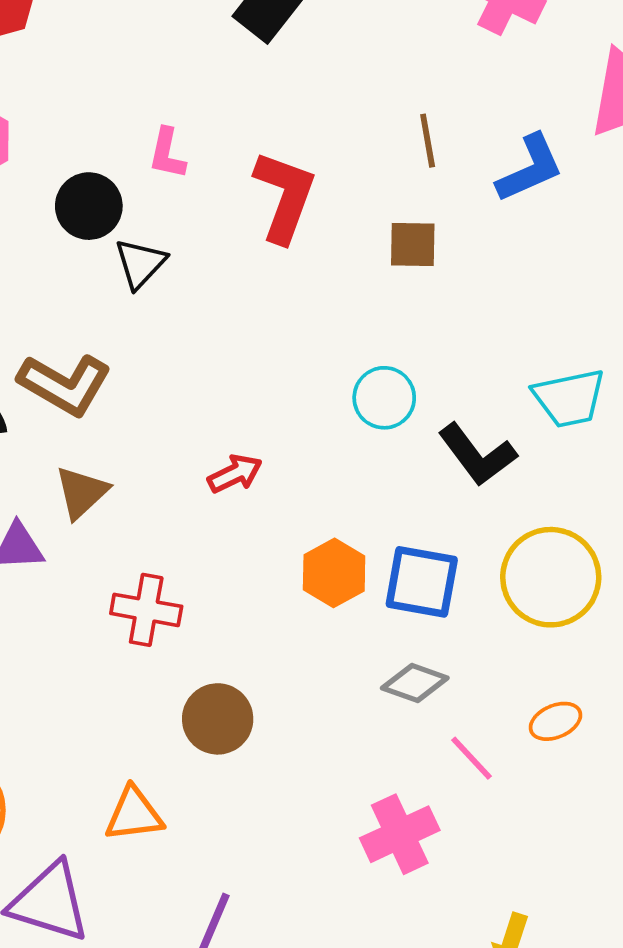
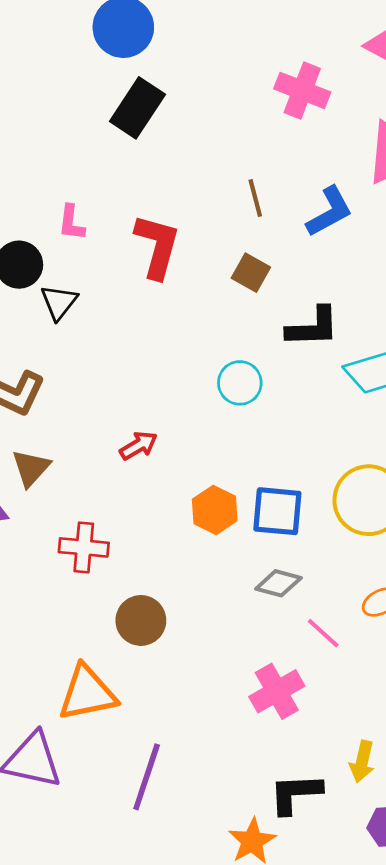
brown square: (413, 245) -> (251, 273), turned 33
black L-shape: (477, 455) -> (313, 327), moved, turned -50
orange triangle: (134, 814) -> (87, 693), size x1.4

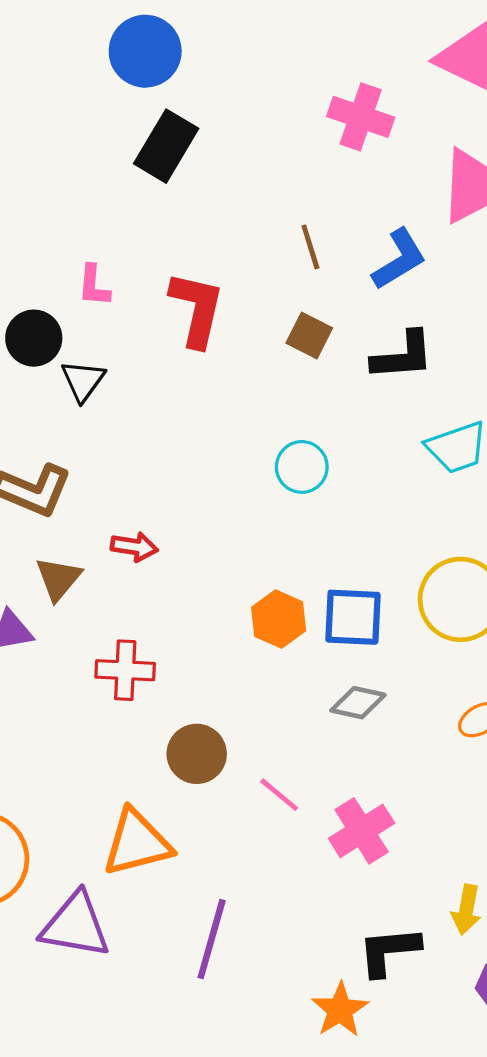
black L-shape: (313, 327) -> (403, 356), moved
red arrow: (139, 446) -> (134, 547), moved, turned 42
pink line: (323, 633) -> (279, 795), moved

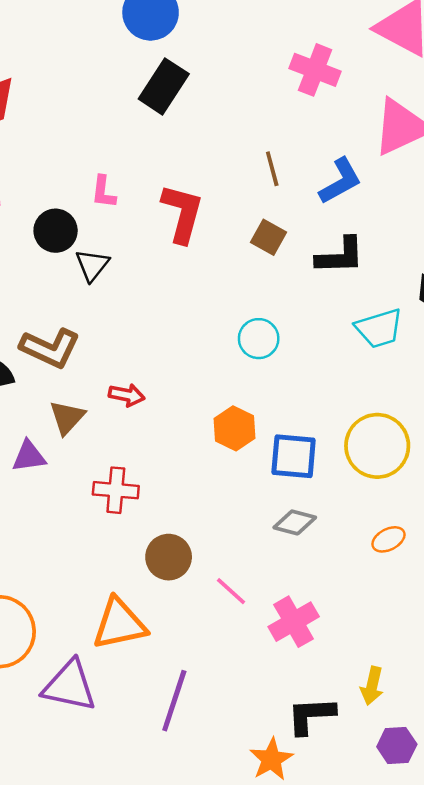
orange hexagon: (279, 619) -> (235, 428), moved

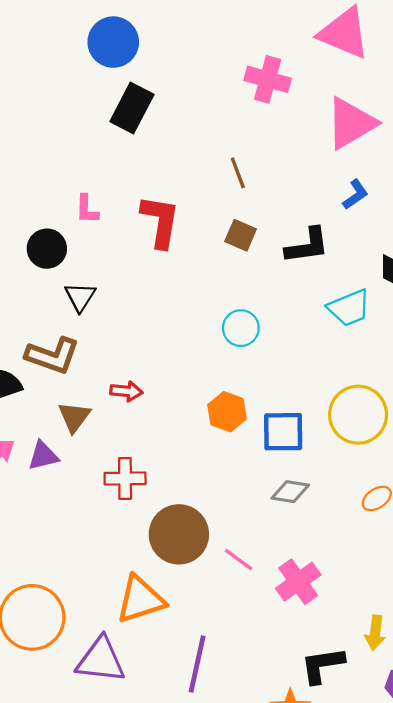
blue L-shape: (340, 181) -> (355, 195), moved, size x0.7
black triangle: (92, 265) -> (80, 297), moved
brown circle: (169, 557) -> (179, 534), size x1.4

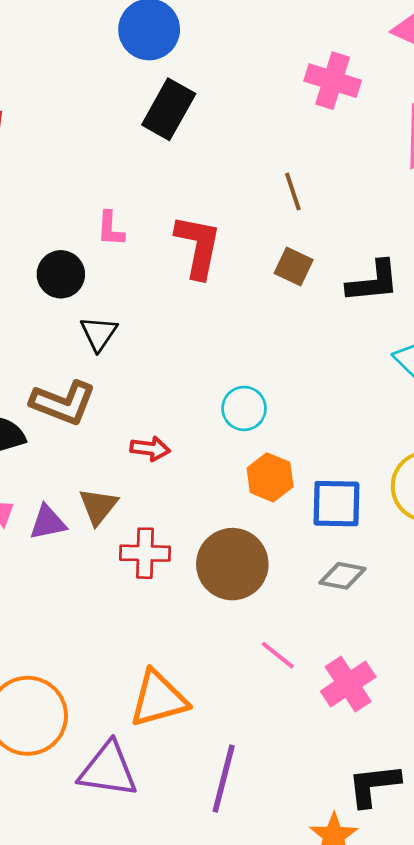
cyan circle: (241, 328) -> (244, 408), moved
brown triangle: (74, 417) -> (98, 506), moved
brown circle: (179, 534) -> (232, 564), moved

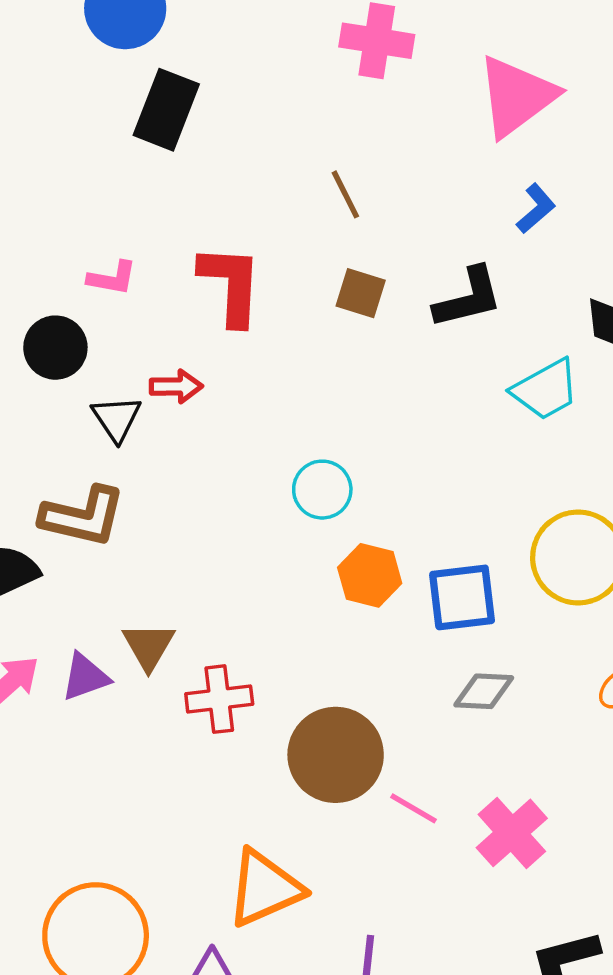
pink L-shape: (110, 229) -> (112, 278), turned -75
red arrow: (150, 449) -> (176, 386), moved
brown circle: (232, 564) -> (336, 755), moved

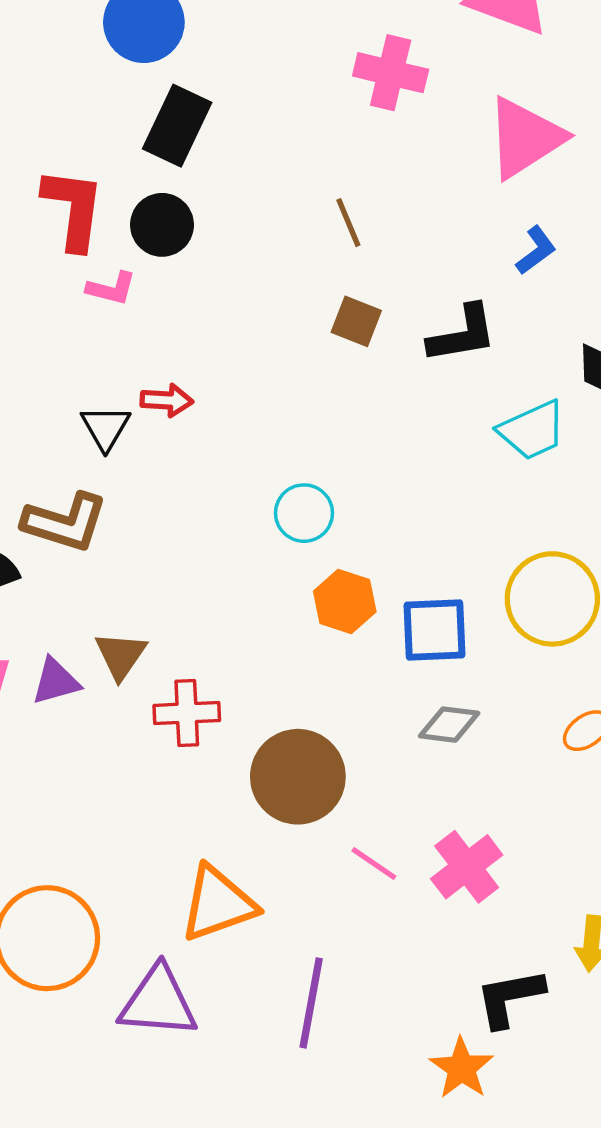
red L-shape: (231, 285) -> (73, 209), moved
black circle: (55, 348) -> (162, 225), moved
pink line: (414, 808) -> (374, 863), moved

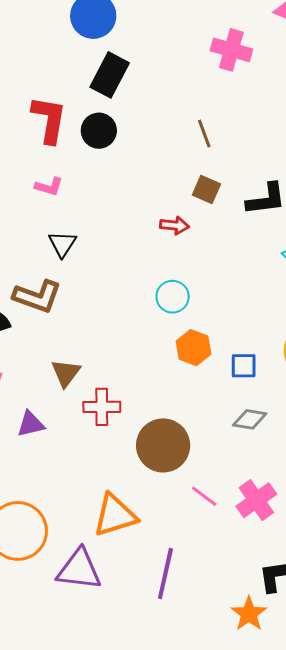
pink L-shape: (111, 288) -> (49, 187), moved
red arrow: (167, 400) -> (174, 225), moved
blue square: (435, 630) -> (244, 366), size x0.7
purple triangle: (56, 681) -> (31, 424), moved

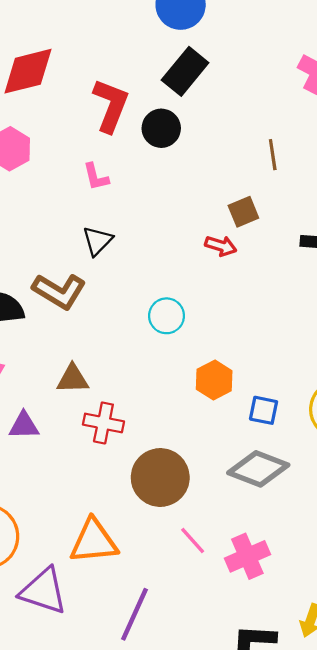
pink L-shape: (49, 187) -> (96, 177), turned 48
brown square: (206, 190) -> (243, 212), moved, turned 32
cyan circle: (173, 297) -> (167, 316), moved
brown triangle: (66, 373) -> (73, 379), turned 40
gray diamond: (250, 419) -> (258, 469), size x1.6

